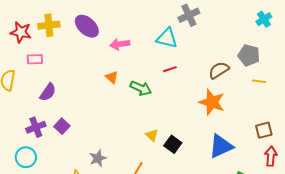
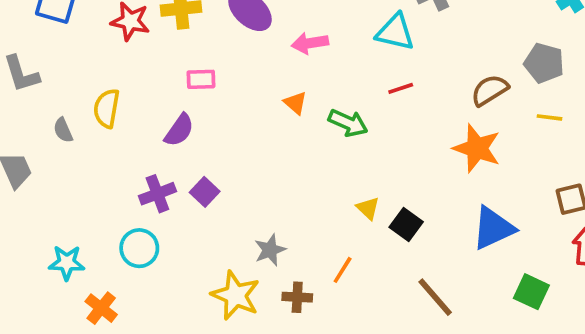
pink rectangle: (35, 59) -> (201, 79), moved
yellow line: (259, 81) -> (550, 117), moved

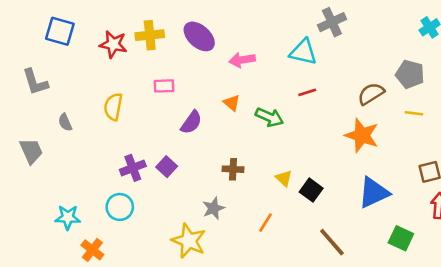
yellow semicircle: (107, 108) -> (113, 107), moved
purple semicircle: (179, 130) -> (191, 122), moved
brown cross: (297, 297) -> (233, 169), moved

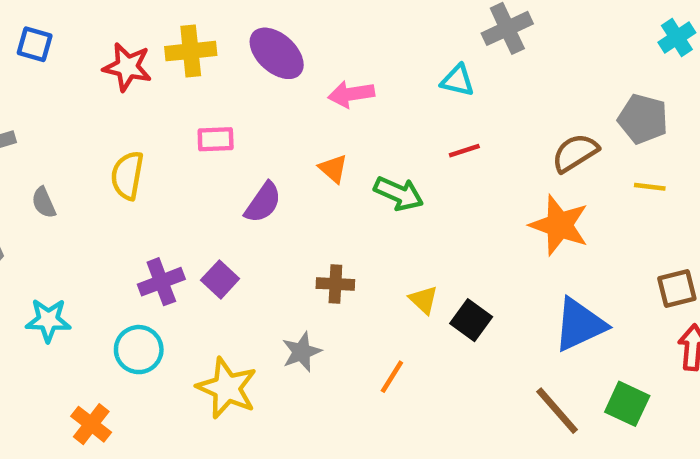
blue square: (60, 31) -> (35, 44), size x0.7
cyan triangle: (303, 52) -> (458, 80), size x0.7
cyan star: (68, 217) -> (48, 320), moved
yellow star: (189, 241) -> (227, 388), moved
brown line: (332, 242) -> (557, 411), moved

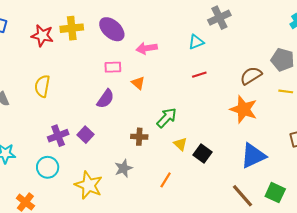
cyan triangle: (458, 80) -> (196, 42), turned -35
pink rectangle: (216, 139) -> (113, 67), moved
green arrow: (399, 194) -> (167, 118), moved, turned -70

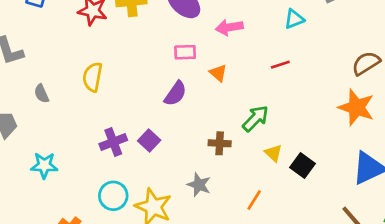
red line: (199, 75) -> (280, 65), moved
cyan circle: (48, 167) -> (113, 196), moved
gray star: (123, 168) -> (199, 185), turned -30

